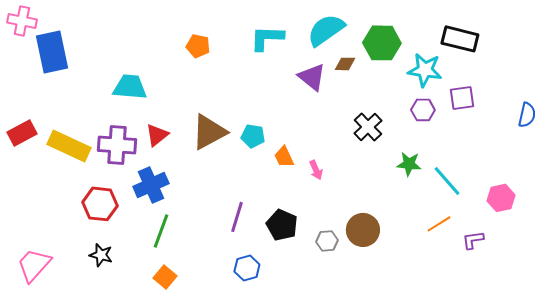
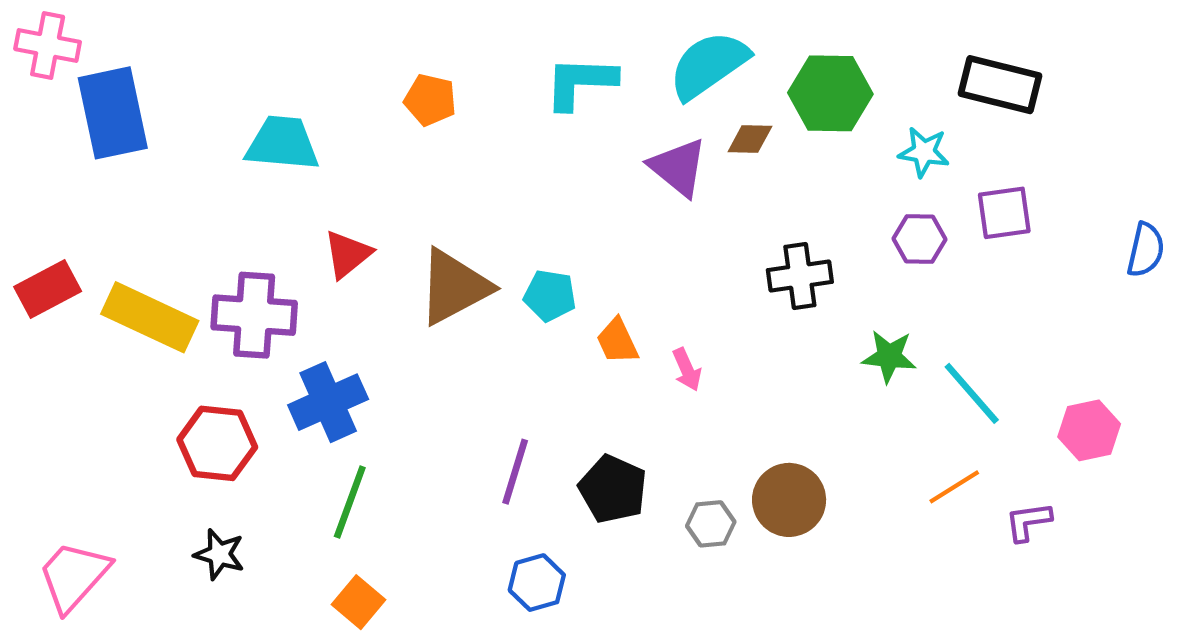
cyan star: (425, 70) -> (924, 152), size x0.7
cyan trapezoid: (130, 87) -> (282, 143), moved
black cross: (368, 127) -> (800, 276), turned 36
red triangle: (157, 135) -> (348, 254), moved

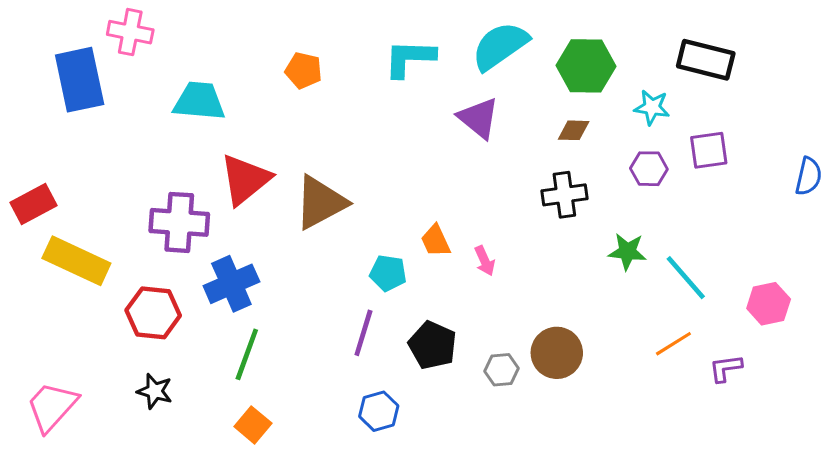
pink cross: (48, 45) -> (130, 32), moved
brown diamond: (750, 139) -> (574, 130), moved
red triangle: (348, 254) -> (245, 179), size x1.5
cyan pentagon: (550, 296) -> (388, 273), moved
yellow rectangle: (150, 317) -> (76, 261), moved

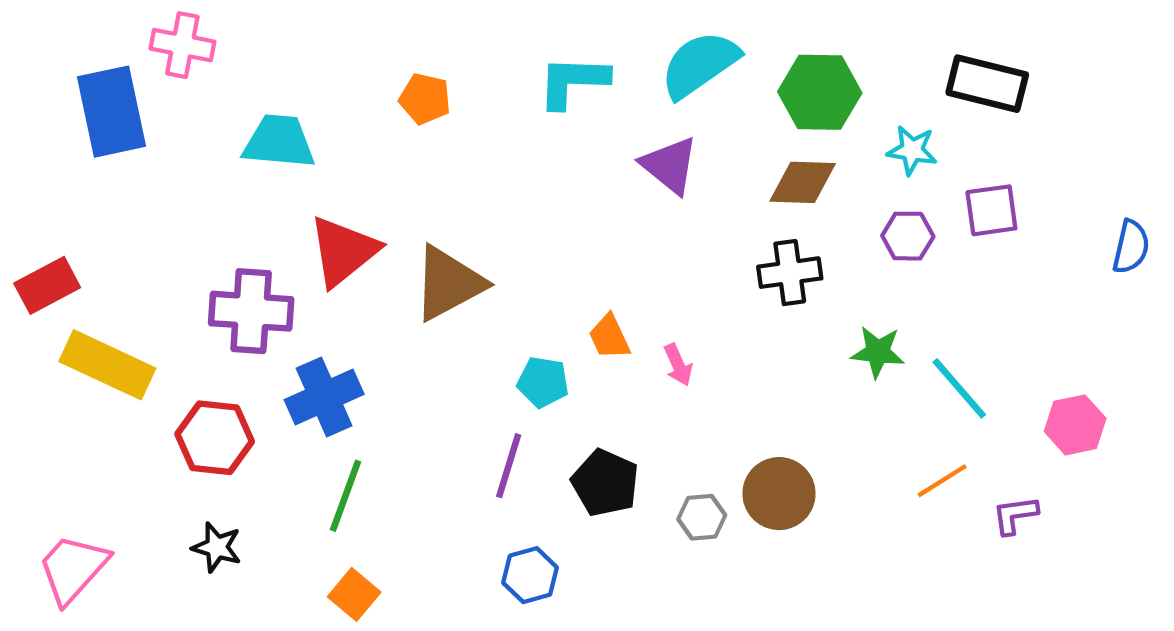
brown diamond: (574, 130) -> (803, 182), size x1.5

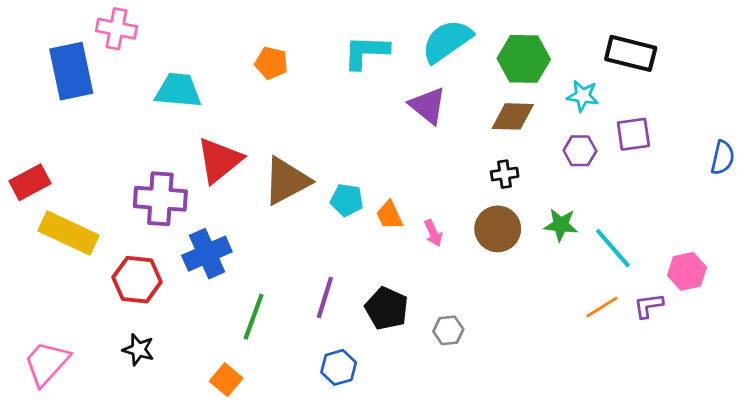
black cross: (790, 273) -> (505, 174), size x0.7
cyan pentagon: (543, 382) -> (347, 200), moved
brown circle: (779, 494) -> (498, 229), moved
green line: (346, 496) -> (254, 317), moved
purple L-shape: (1015, 515) -> (649, 306), moved

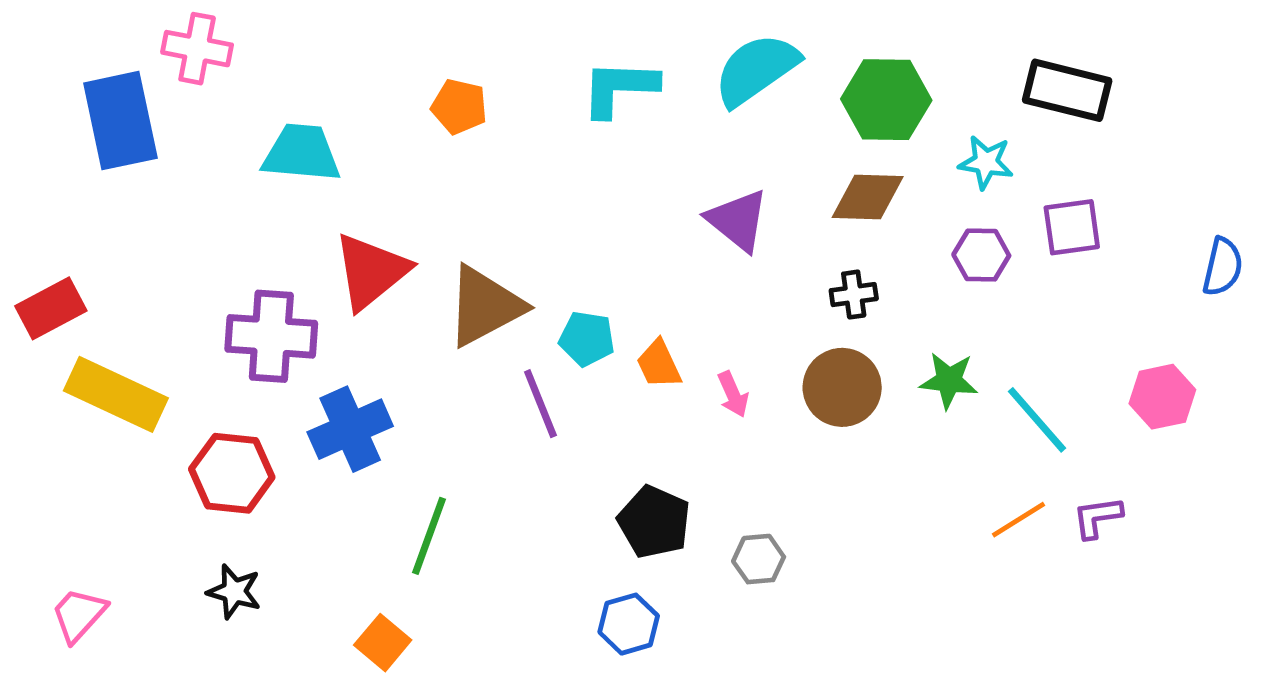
purple triangle: (428, 105) -> (738, 220), moved
pink hexagon: (687, 271) -> (1162, 397), moved
purple line: (325, 297) -> (540, 404), moved, turned -39
pink trapezoid: (47, 363) -> (79, 615), size x0.7
blue hexagon: (339, 367) -> (629, 624), moved

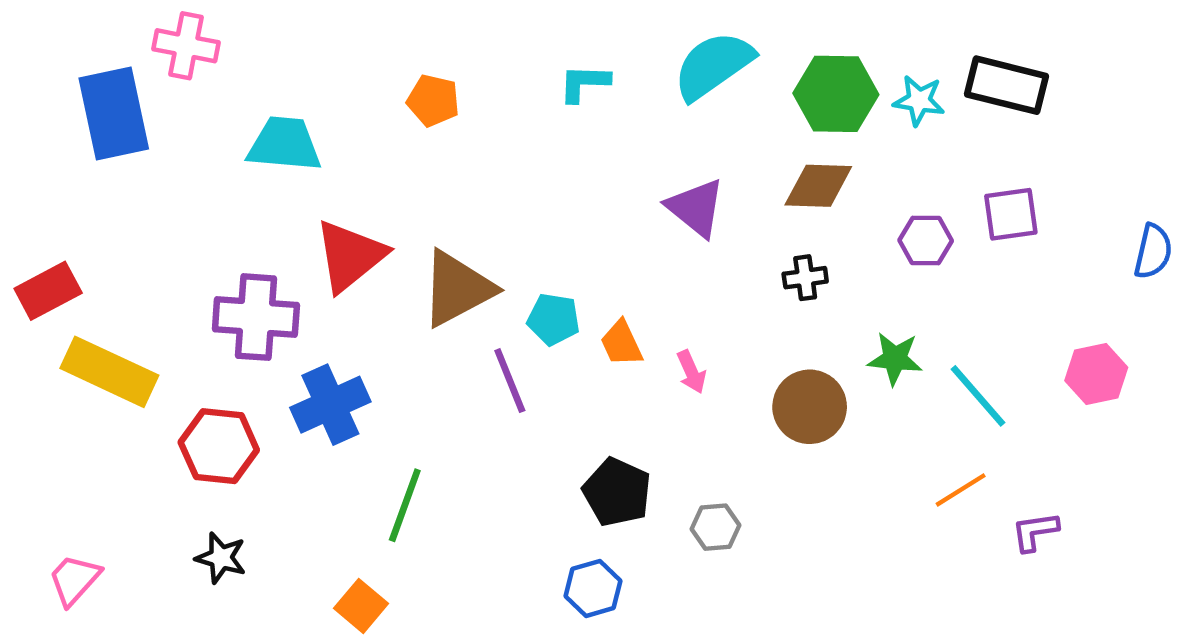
cyan L-shape: (619, 88) -> (584, 83), size x0.7
cyan star: (986, 162) -> (919, 100), moved
brown circle: (842, 387) -> (810, 407), moved
purple L-shape: (1097, 517) -> (1035, 532), moved

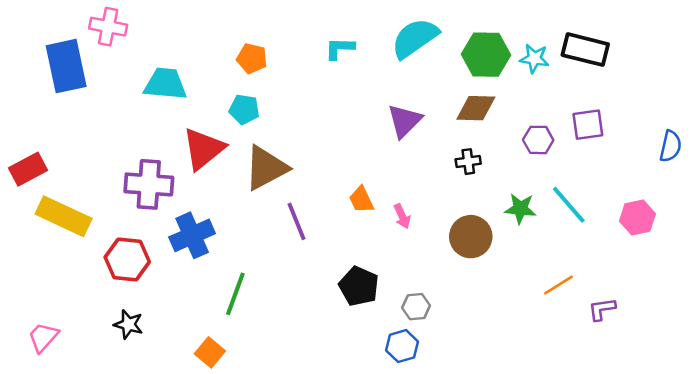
purple triangle: (696, 208) -> (405, 121), turned 36
cyan pentagon: (554, 319) -> (244, 109), moved
cyan line: (978, 396) -> (569, 205), moved
blue hexagon: (593, 588) -> (402, 346), moved

